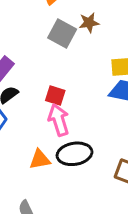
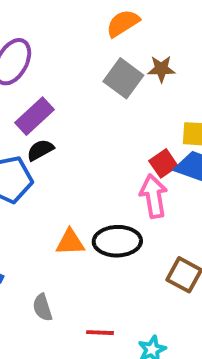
red square: (55, 95) -> (163, 163), moved, turned 30
pink arrow: (59, 120) -> (154, 196), moved

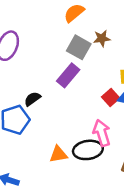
purple rectangle: (35, 116) -> (68, 75), moved
pink arrow: (154, 196) -> (102, 133), moved

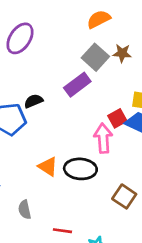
pink arrow: (102, 133) -> (103, 138), moved
orange triangle: (58, 154) -> (48, 167), turned 30

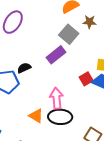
brown star: (122, 53) -> (89, 22), moved
pink arrow: (103, 138) -> (56, 98), moved

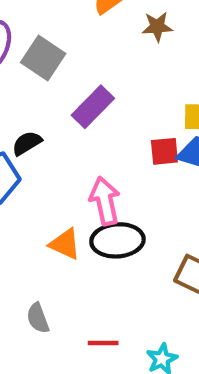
gray square: (69, 34) -> (43, 58), moved
red square: (86, 79) -> (164, 151), turned 32

